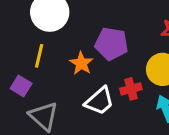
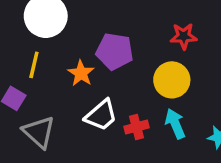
red cross: (131, 89) -> (137, 127), moved

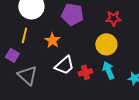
purple pentagon: (115, 51) -> (72, 14), moved

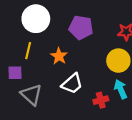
purple square: (12, 55) -> (15, 73), turned -32
red cross: (85, 72) -> (101, 100), moved

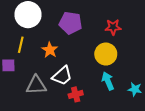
gray triangle: (31, 95) -> (36, 85), moved, turned -45
red cross: (101, 100) -> (76, 94), moved

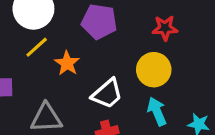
yellow line: (21, 45) -> (37, 47), moved, turned 35
white trapezoid: (62, 76) -> (107, 94), moved

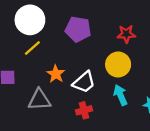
orange star: (67, 63) -> (56, 74), moved

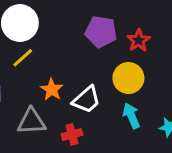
purple pentagon: (78, 29) -> (101, 32), moved
red star: (126, 34) -> (139, 40), turned -30
red cross: (84, 110) -> (72, 134), moved

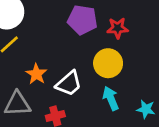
red star: (139, 40) -> (118, 28), turned 30

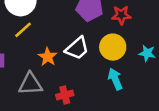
white trapezoid: (69, 84) -> (77, 48), moved
cyan star: (146, 109) -> (147, 53), moved

